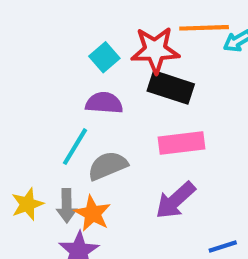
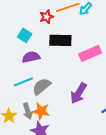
red star: (155, 50) -> (47, 17), moved, size x0.6
pink rectangle: (181, 143) -> (90, 53), moved
cyan line: (75, 147) -> (23, 82), turned 54

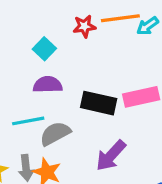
black rectangle: (60, 40) -> (99, 103), moved

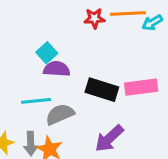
cyan square: (44, 49) -> (47, 53), moved

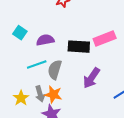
cyan square: (47, 53) -> (20, 33), moved
gray semicircle: (60, 114) -> (55, 70), turned -36

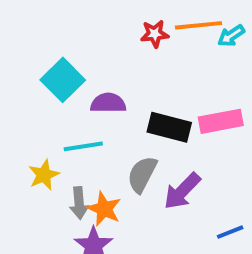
cyan square: (20, 33) -> (63, 80), size x1.5
gray semicircle: (55, 70) -> (142, 174), moved
yellow star: (21, 98) -> (44, 175), moved

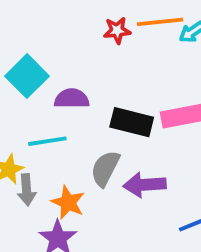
purple arrow: (182, 191) -> (145, 185), turned 42
gray arrow: (79, 203) -> (27, 190), moved

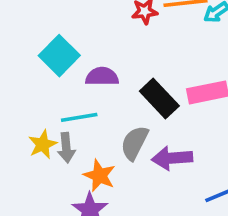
black rectangle: (132, 122) -> (159, 99), turned 33
gray arrow: (27, 190) -> (66, 148), moved

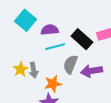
cyan line: (79, 117) -> (55, 47), moved
orange star: (99, 176) -> (53, 84), turned -30

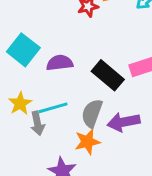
cyan line: (55, 47) -> (53, 108), moved
yellow star: (21, 69) -> (20, 103), moved
orange star: (53, 84) -> (87, 142), moved

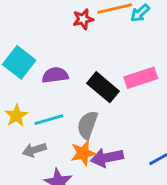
purple arrow: (124, 122) -> (107, 158), moved
gray arrow: (37, 123) -> (34, 150), moved, turned 85

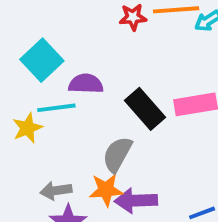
cyan line: (49, 120) -> (56, 108), moved
gray arrow: (34, 150) -> (56, 191), moved

